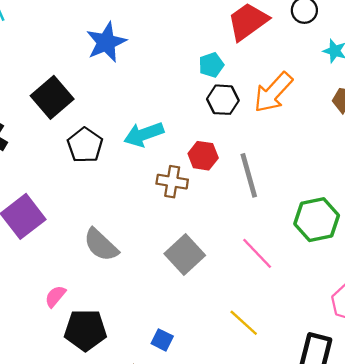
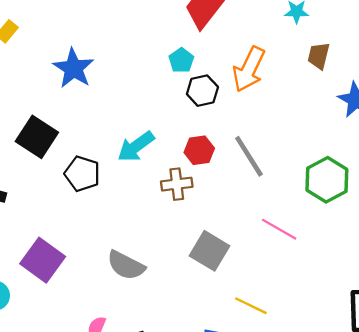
yellow line: (244, 323) -> (251, 306), moved

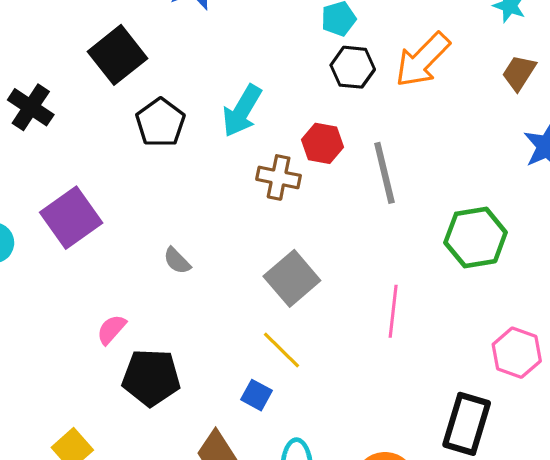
cyan arrow: (136, 147) -> (242, 111), turned -42
pink line: (279, 229) -> (393, 311), moved, turned 48
gray semicircle: (126, 265) -> (177, 261), size x0.6
yellow line: (251, 306) -> (282, 350), moved

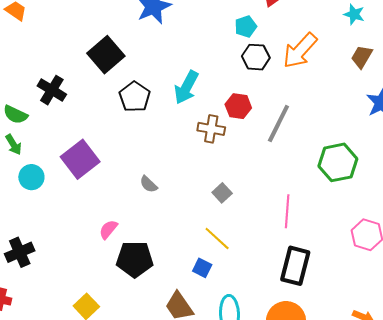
gray line: (384, 173) -> (278, 123), turned 42
gray square: (292, 278) -> (222, 193), size x0.6
black rectangle: (467, 424) -> (295, 266), moved

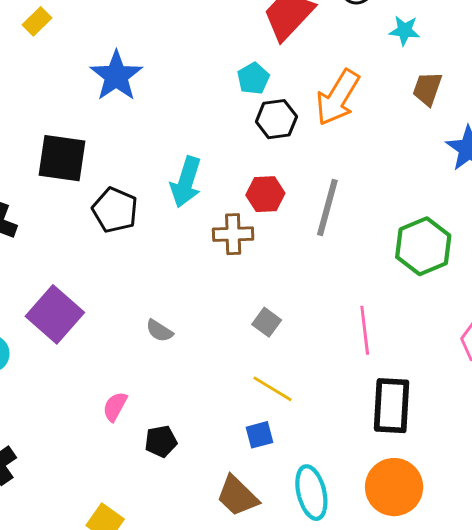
black square: (106, 55) -> (62, 158), turned -30
black pentagon: (135, 259) -> (161, 441), size x0.6
blue square: (202, 268) -> (260, 435), turned -30

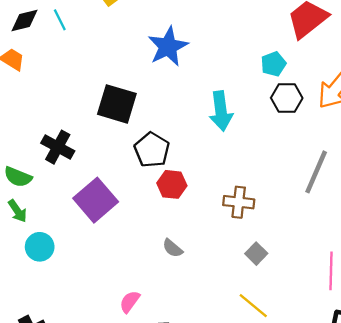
cyan arrow: (186, 182) -> (221, 111), moved, turned -33
red hexagon: (265, 194) -> (172, 184), moved
brown cross: (233, 234) -> (239, 202), moved
purple square: (55, 314) -> (96, 200), moved

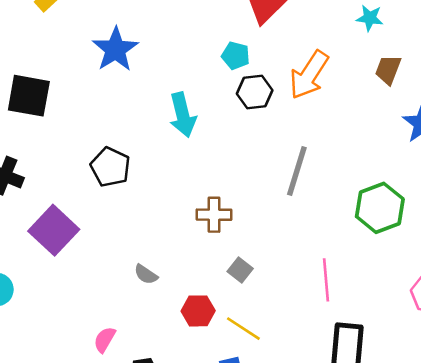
cyan pentagon: (273, 64) -> (236, 56), turned -30
black square: (117, 104) -> (29, 96), moved
red hexagon: (172, 184) -> (198, 311), moved

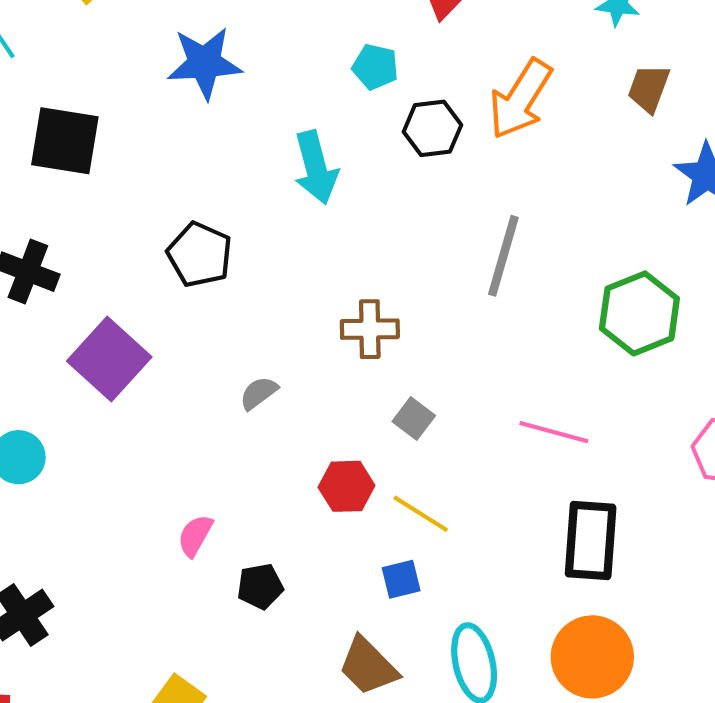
blue star: (115, 49) -> (204, 63), turned 30
cyan pentagon: (236, 56) -> (375, 67), moved
gray semicircle: (146, 274) -> (259, 393), moved, turned 110
pink line: (326, 280) -> (554, 432), turned -69

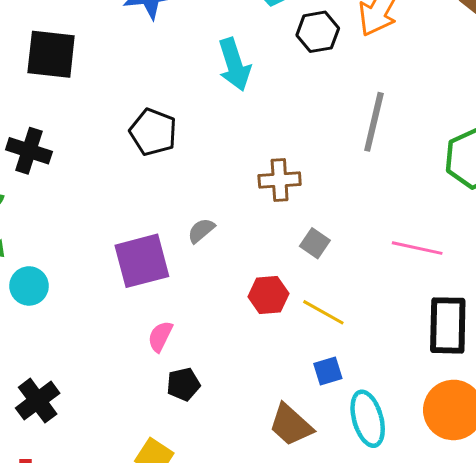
purple square: (109, 359) -> (142, 261), moved, turned 36
blue square: (401, 579) -> (328, 371), moved
black pentagon: (260, 586) -> (183, 384), moved

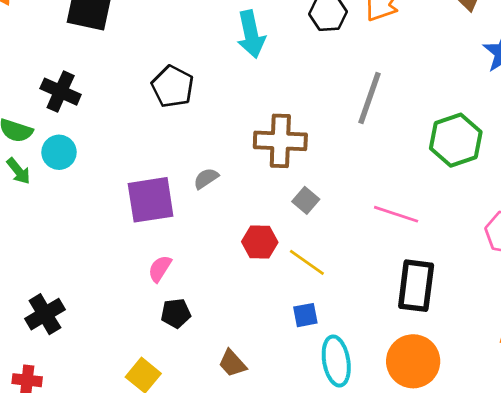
brown cross: (280, 180) -> (280, 141), size x1.4
cyan circle: (29, 286) -> (59, 152), moved
brown trapezoid: (291, 425) -> (232, 363), moved, size x0.7

